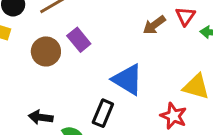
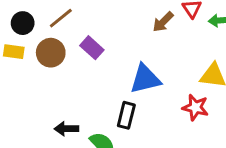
brown circle: (46, 51) -> (51, 53), moved
blue triangle: (128, 80) -> (145, 79), turned -36

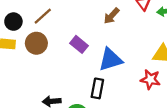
brown arrow: (163, 22) -> (112, 16), moved
purple rectangle: (92, 48) -> (79, 44), moved

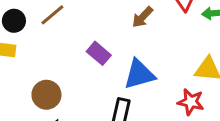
brown circle: (36, 43) -> (46, 95), moved

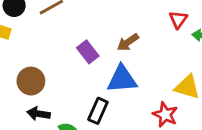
brown arrow: (142, 17) -> (128, 42), moved

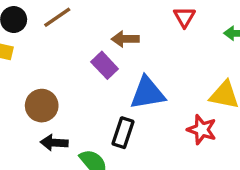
red triangle: (178, 20) -> (184, 17), moved
brown arrow: (128, 42) -> (125, 39), moved, turned 40

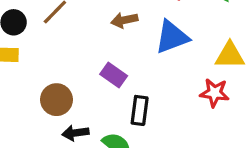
purple rectangle: (105, 65) -> (114, 75), moved
blue triangle: (147, 93) -> (172, 37), moved

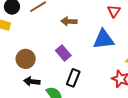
brown arrow: (124, 20) -> (69, 21), moved

